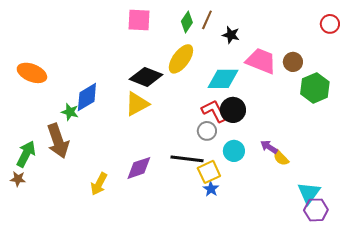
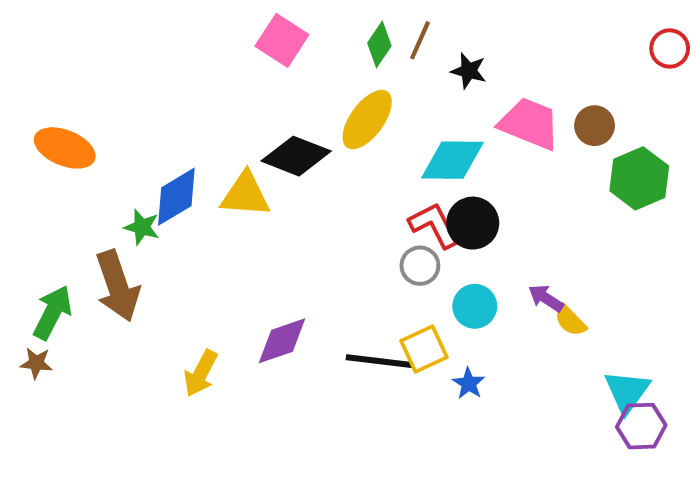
pink square: (139, 20) -> (282, 40), turned 30
yellow triangle: (137, 104) -> (245, 195), moved, turned 32
black line: (187, 159) -> (379, 361), moved
blue star: (211, 189) -> (469, 383), moved

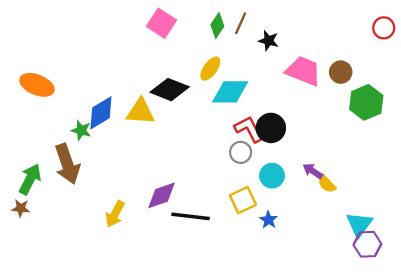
yellow ellipse: (367, 120) -> (210, 69), size x0.7
cyan diamond: (452, 160) -> (230, 92), moved
black line: (379, 361) -> (191, 216), moved

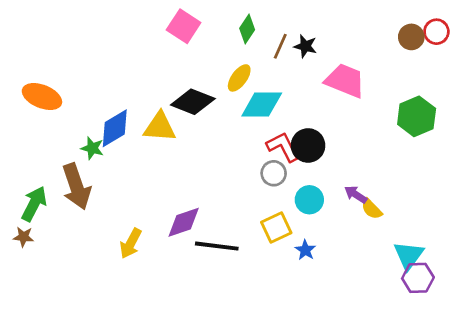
brown line: (241, 23) -> (280, 46), moved
brown circle: (341, 72) -> (411, 37), moved

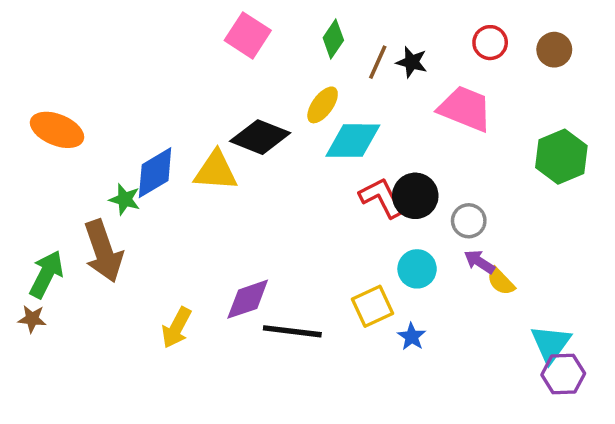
red circle: (436, 32) -> (490, 43), moved
gray circle: (274, 173) -> (469, 221), moved

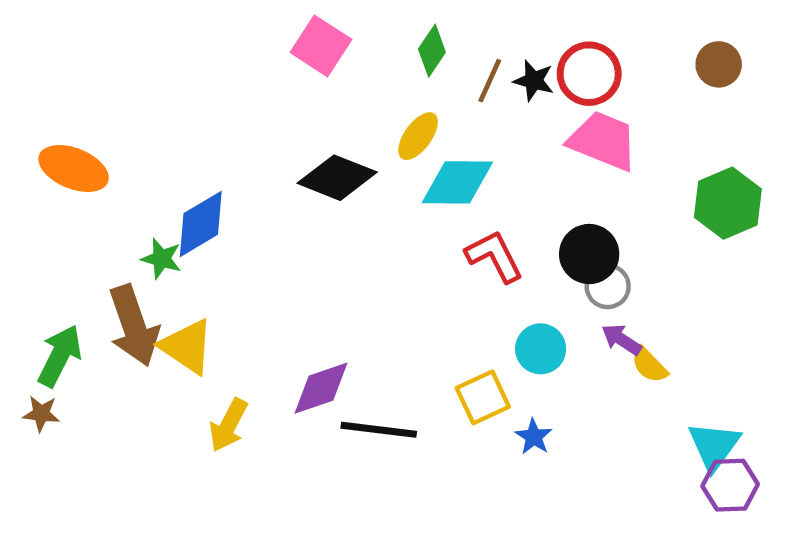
red circle: (490, 43) -> (589, 74), moved, size x1.4
yellow triangle: (216, 171) -> (187, 346), moved, turned 30
black circle: (415, 196) -> (589, 254), moved

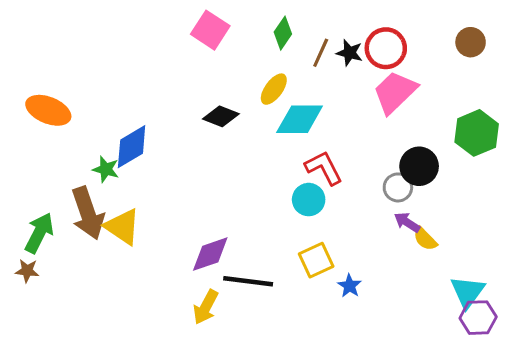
pink trapezoid: (603, 141) -> (395, 92), turned -66
black diamond: (337, 178) -> (221, 116), size x0.7
black circle: (589, 254) -> (419, 166), moved
cyan circle: (541, 349) -> (309, 200), moved
yellow arrow: (228, 425) -> (206, 307), moved

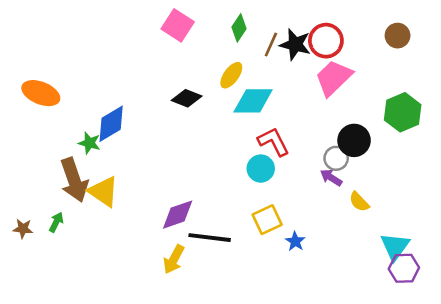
black star: (349, 53) -> (295, 45), size x1.4
purple arrow: (407, 222) -> (331, 177), moved
green arrow: (39, 233) -> (56, 222), moved, size x0.6

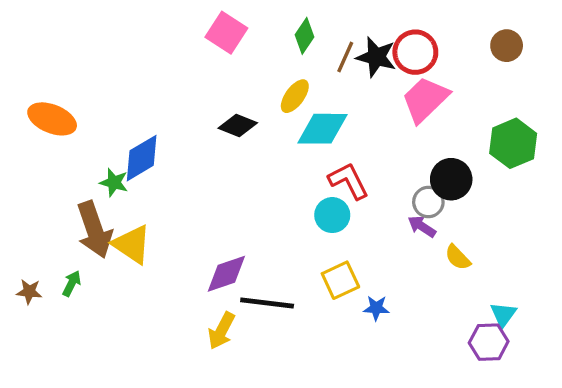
blue star: (295, 241) -> (376, 308), turned -30
cyan triangle: (395, 247) -> (503, 314), size x0.7
purple hexagon: (404, 268) -> (489, 342), moved

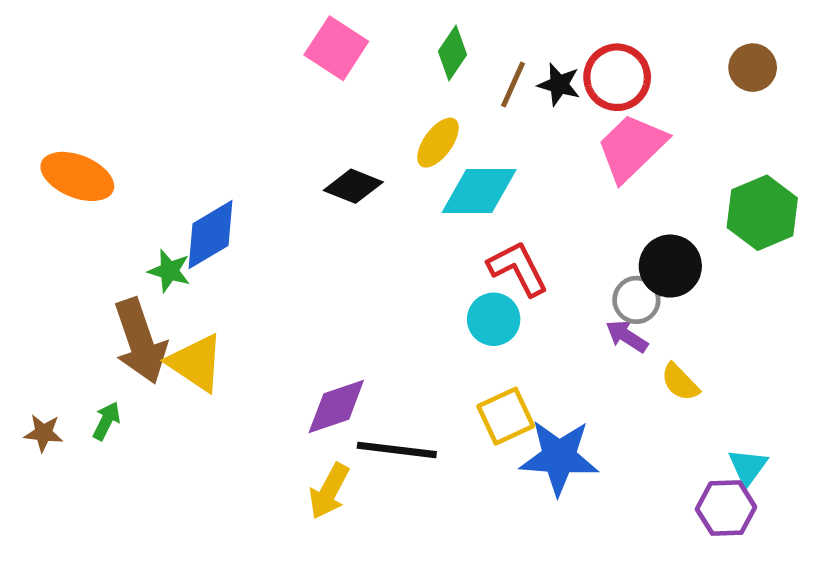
black star: (376, 57) -> (559, 84), size x0.7
blue star: (376, 308) -> (559, 457), size x2.0

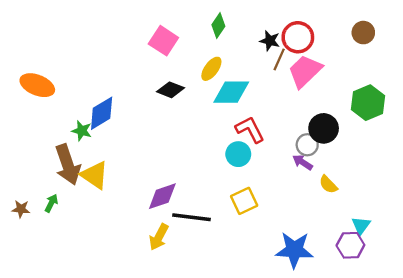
pink square: (336, 48) -> (163, 41), moved
brown line: (513, 84) -> (279, 59), moved
blue star: (559, 457) -> (294, 250), moved

